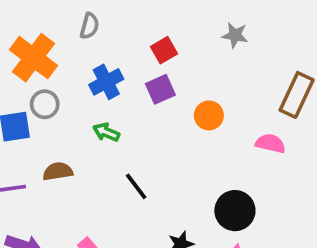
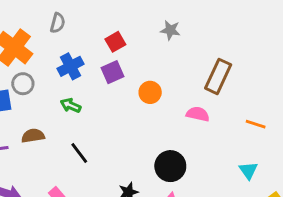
black line: (136, 186) -> (79, 153), moved

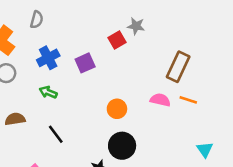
red square: (115, 42) -> (117, 40), moved
orange circle: (150, 92) -> (117, 109), moved
orange line: (256, 124) -> (188, 100), moved
black circle: (170, 166) -> (122, 146), moved

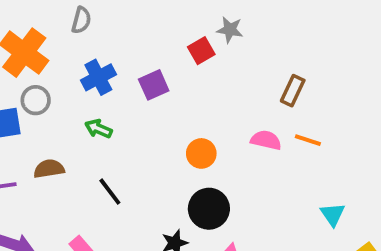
brown rectangle: (178, 67) -> (293, 91), size x0.7

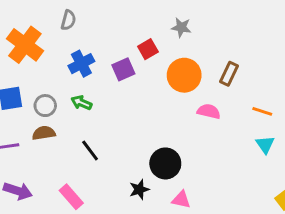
red square: (201, 51) -> (148, 49), moved
gray circle: (36, 100) -> (45, 106), moved
orange line: (308, 140) -> (262, 111), moved
orange circle: (201, 153) -> (184, 75), moved, size x1.5
cyan triangle: (333, 214) -> (265, 145), moved

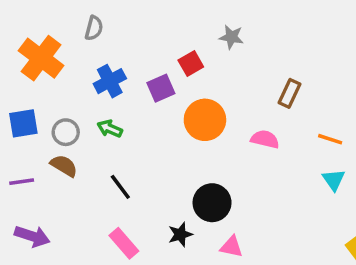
orange circle: (184, 75) -> (205, 120), moved
brown semicircle: (44, 133) -> (64, 166), turned 40
pink rectangle: (71, 197) -> (124, 243), moved

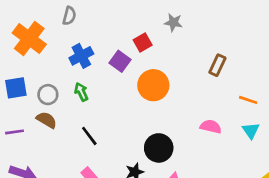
purple square: (161, 88) -> (120, 61), turned -30
green arrow: (110, 129) -> (81, 92), turned 42
pink semicircle: (265, 139) -> (211, 127), moved

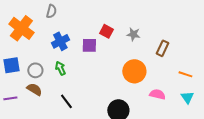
gray star: (173, 22) -> (133, 34), moved
red square: (143, 43) -> (106, 31), turned -32
purple square: (120, 61) -> (89, 45), turned -35
orange circle: (153, 85) -> (134, 71), moved

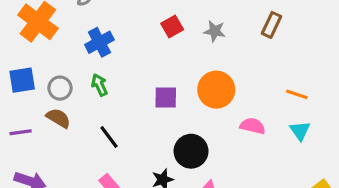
red square: (106, 31) -> (172, 26), turned 32
purple square: (89, 45) -> (166, 98), moved
brown rectangle: (162, 48) -> (272, 25), moved

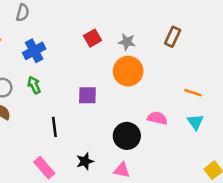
orange circle: (216, 90) -> (128, 71), moved
black line: (109, 137) -> (54, 127), moved, turned 30
black circle: (191, 151) -> (127, 136), moved

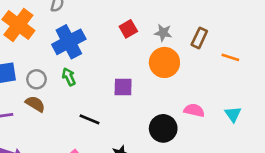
brown rectangle: (173, 37) -> (199, 38), moved
blue cross: (34, 51) -> (69, 42), size x1.4
orange line: (193, 93) -> (230, 57), moved
black line: (54, 127) -> (89, 119), turned -60

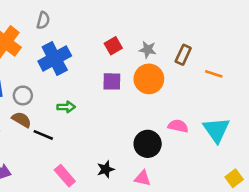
green arrow: (69, 77) -> (66, 107), moved, turned 114
purple square: (123, 87) -> (112, 81), moved
cyan triangle: (233, 114) -> (216, 130), size x1.6
black line: (89, 119) -> (43, 135), moved

